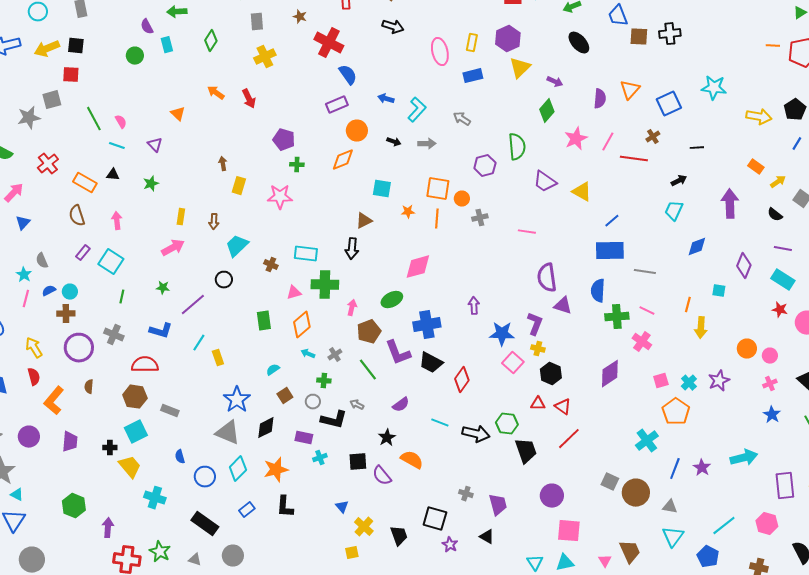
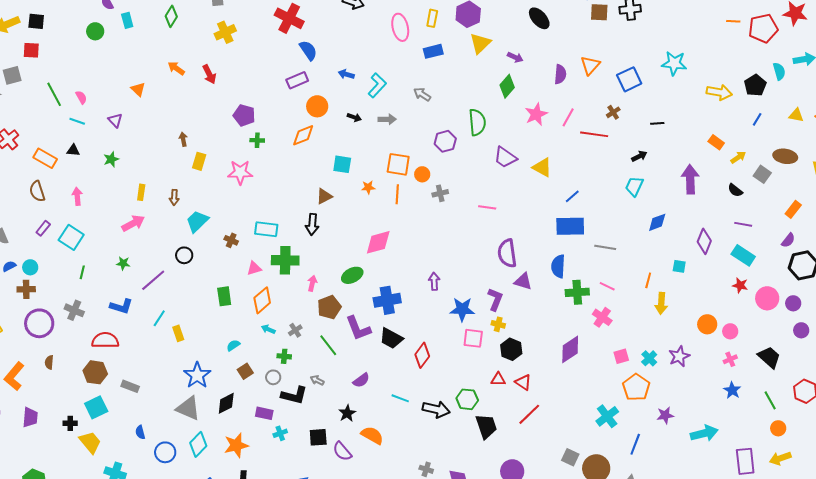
pink square: (513, 363) -> (473, 338), turned -35
purple star: (702, 468) -> (665, 415), moved, turned 30

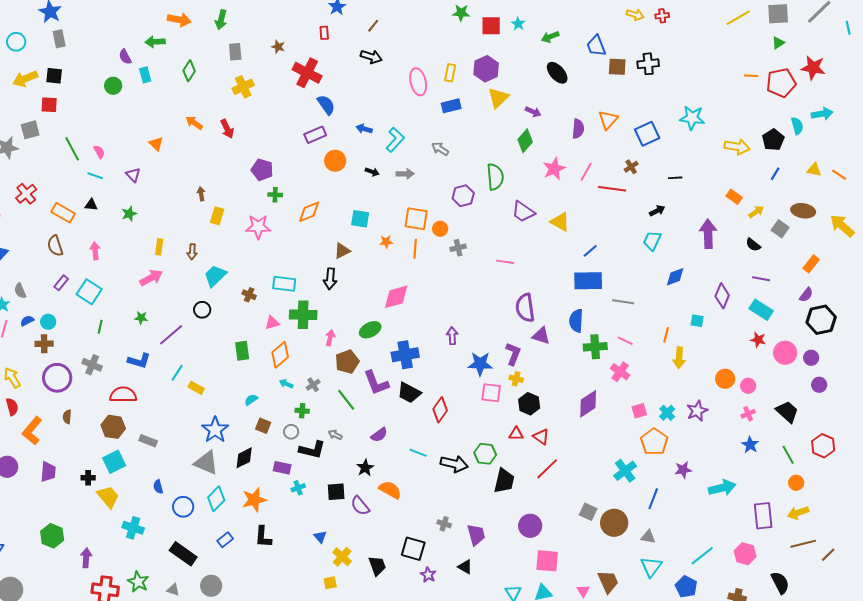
orange diamond: (303, 135) -> (309, 212), moved
yellow rectangle: (178, 333) -> (196, 388), turned -42
brown square: (245, 371) -> (263, 426), turned -35
black trapezoid: (486, 426) -> (504, 481), turned 32

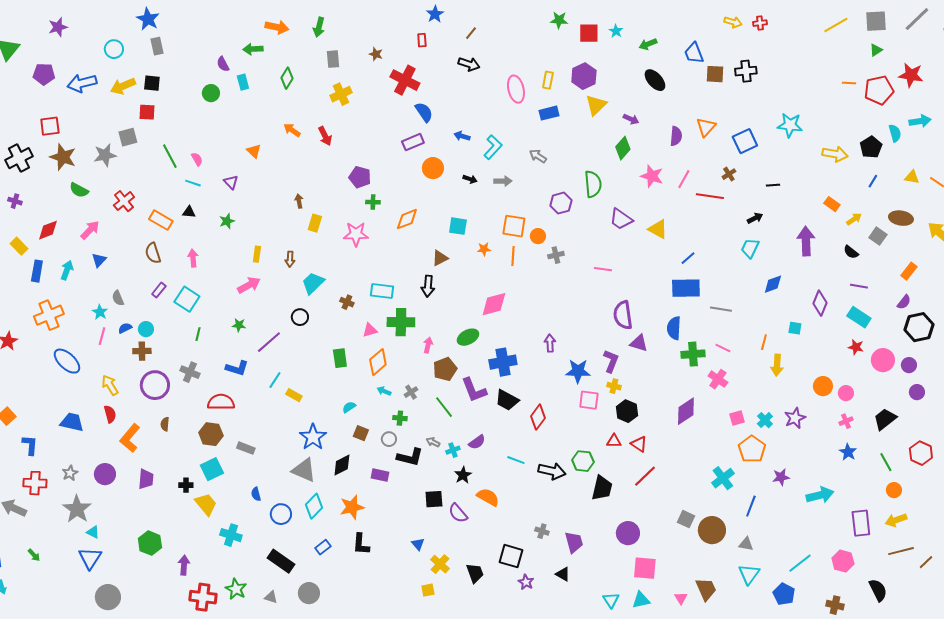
pink star: (554, 169) -> (652, 176), turned -30
black trapezoid: (787, 412) -> (885, 419), turned -80
cyan cross: (298, 488) -> (453, 450), moved

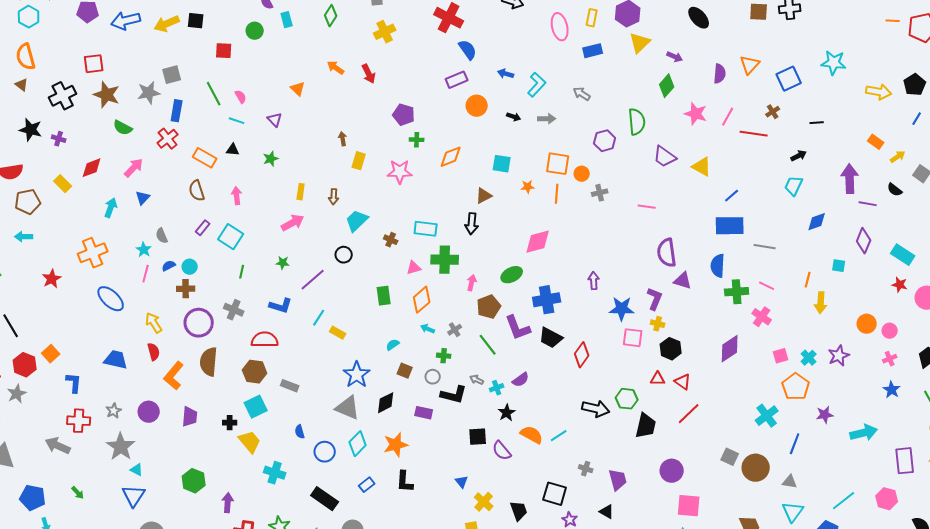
red square: (147, 112) -> (224, 51), moved
blue rectangle: (37, 271) -> (177, 111), moved
purple line: (859, 286) -> (868, 204), moved
brown semicircle: (165, 424) -> (209, 362), size x2.0
cyan line: (516, 460) -> (559, 436), moved, turned -54

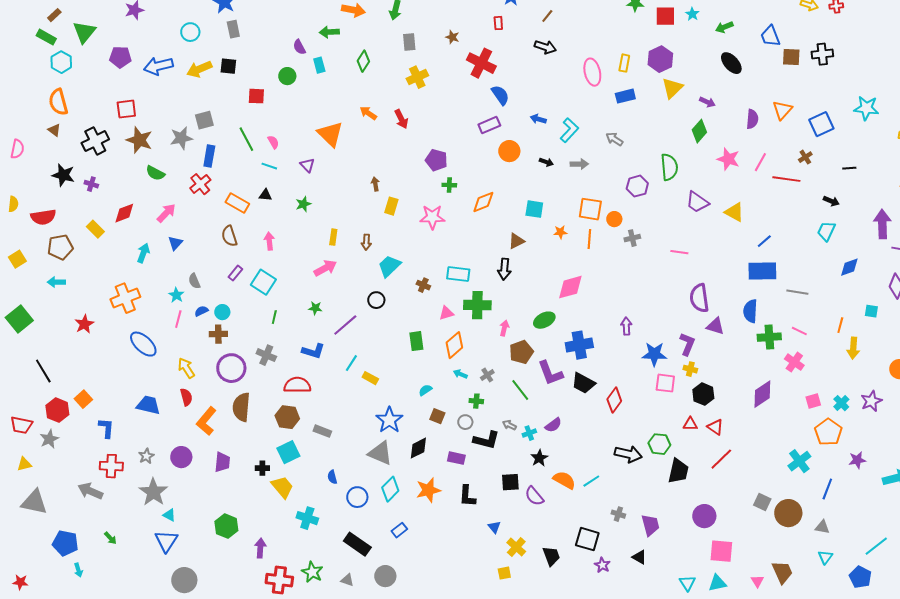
orange triangle: (298, 89) -> (330, 134), size x1.8
black arrow: (799, 156) -> (831, 201), turned 49
black L-shape: (405, 482) -> (467, 496), moved
cyan triangle: (793, 512) -> (825, 557), size x0.7

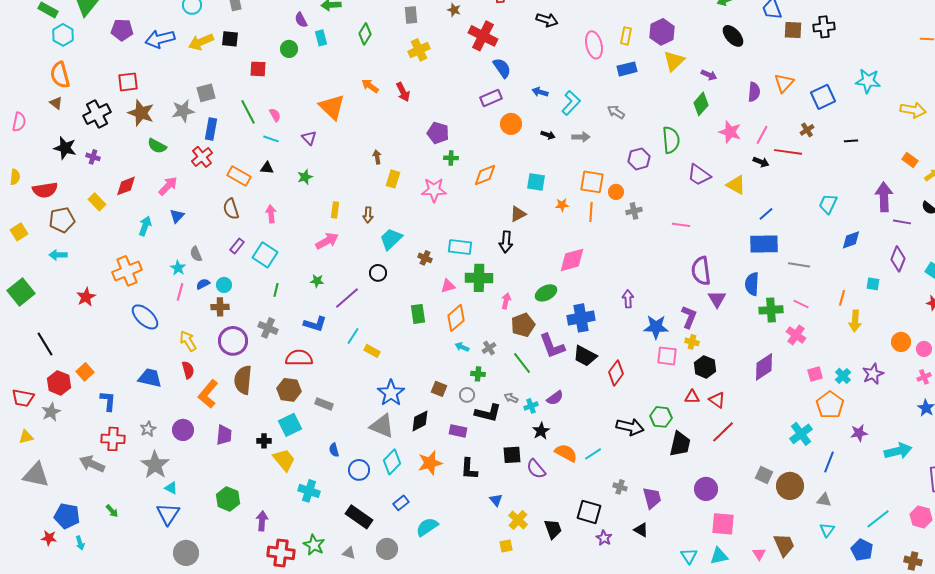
black arrow: (831, 201) -> (761, 162), moved
purple triangle: (715, 326) -> (717, 299), turned 42
cyan semicircle: (425, 390) -> (427, 527), moved, size x1.6
red star: (20, 582) -> (49, 538), moved

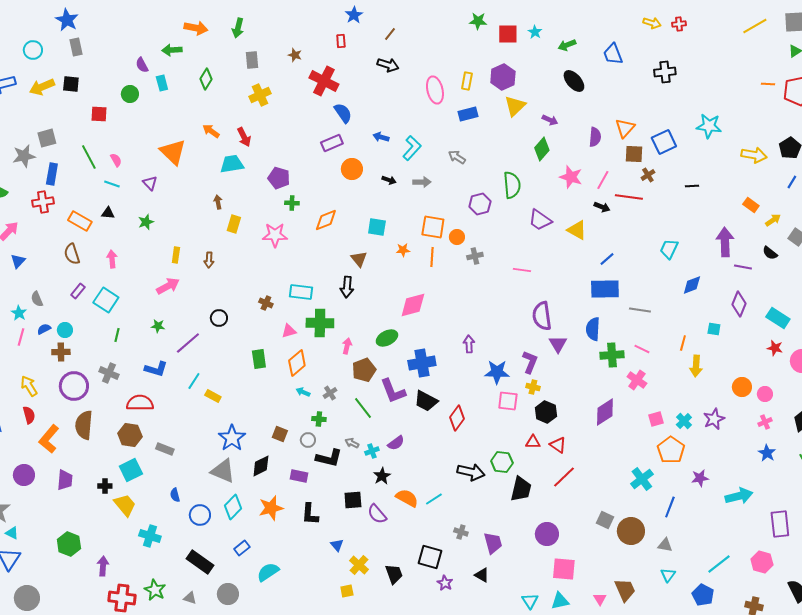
brown square: (793, 30) -> (634, 154), moved
red cross: (202, 157) -> (43, 202), turned 30
brown triangle: (518, 214) -> (359, 259), turned -42
cyan trapezoid: (391, 239) -> (232, 164), moved, turned 35

